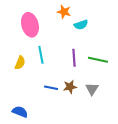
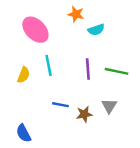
pink ellipse: (30, 25) -> (35, 30), turned -30
brown star: (70, 87) -> (84, 114), moved
blue semicircle: (20, 112) -> (24, 133), turned -140

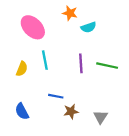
gray triangle: (109, 106) -> (101, 117), moved
brown star: (84, 114) -> (71, 111), moved
blue semicircle: (24, 133) -> (22, 111), moved

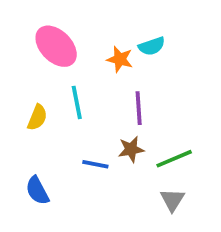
orange star: (70, 13) -> (120, 59), moved
green line: (107, 66) -> (174, 159), moved, turned -35
brown star: (71, 111) -> (131, 149), moved

